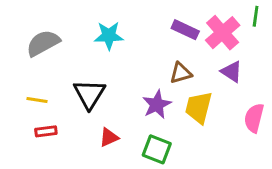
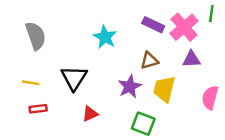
cyan star: (109, 36) -> (105, 37), moved, turned 30
gray semicircle: (43, 43) -> (36, 36), turned 100
purple triangle: (232, 72) -> (192, 59), turned -36
green square: (157, 149) -> (143, 124), moved

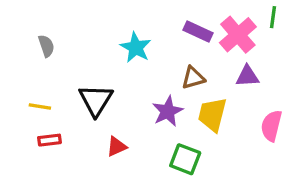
gray semicircle: (36, 36) -> (46, 46), size x0.6

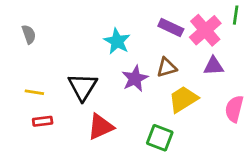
gray semicircle: (46, 46) -> (29, 34), moved
purple star: (168, 111) -> (135, 78), moved
yellow trapezoid: (212, 115) -> (183, 99), turned 44
red triangle: (117, 146) -> (100, 127), size x1.5

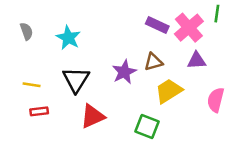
cyan star: (117, 41) -> (68, 38), moved

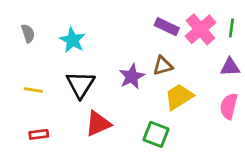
green line: (217, 14) -> (231, 28), moved
purple triangle: (197, 61) -> (230, 67), moved
red rectangle: (39, 111) -> (39, 134), moved

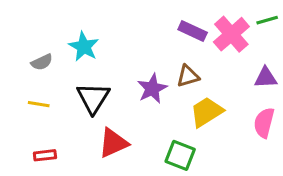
green line: (231, 28) -> (267, 20), moved, turned 66
gray semicircle: (28, 33) -> (42, 62), moved, turned 84

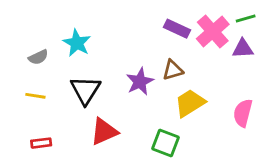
purple triangle: (266, 78) -> (243, 49), moved

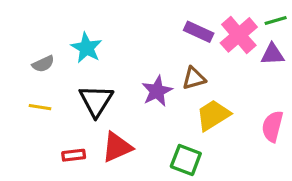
red rectangle: (41, 143) -> (74, 155), moved

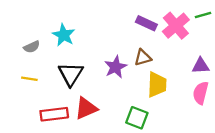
purple triangle: (272, 54) -> (201, 66), moved
yellow trapezoid: (213, 115) -> (157, 85), turned 124
red rectangle: (74, 155) -> (54, 114), size x1.6

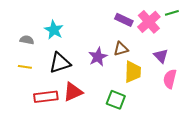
gray semicircle: (32, 47) -> (27, 40), turned -144
purple triangle: (201, 66) -> (161, 56), moved, turned 49
black triangle: (71, 74) -> (60, 63), turned 40

